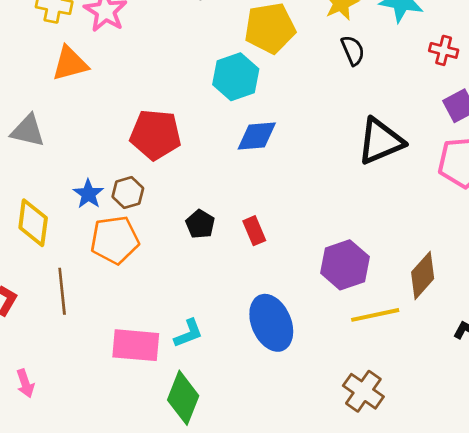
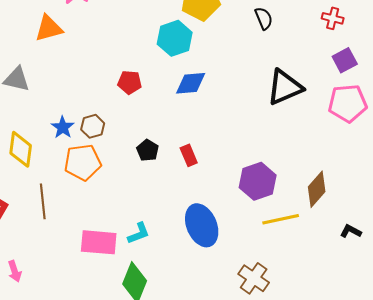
red pentagon: (155, 135) -> (130, 82), moved, size x0.6
brown cross: (363, 391) -> (254, 278), moved

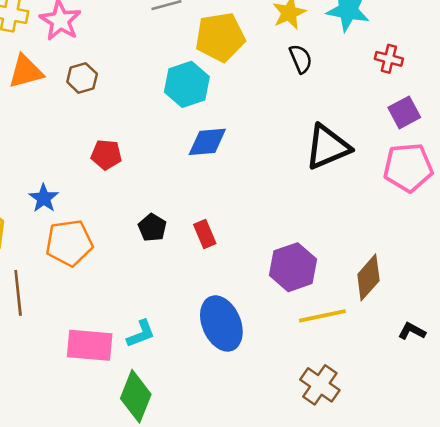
red pentagon: (130, 82) -> (106, 155), moved
brown hexagon: (93, 126) -> (82, 78), moved
brown cross: (254, 278) -> (320, 385), moved

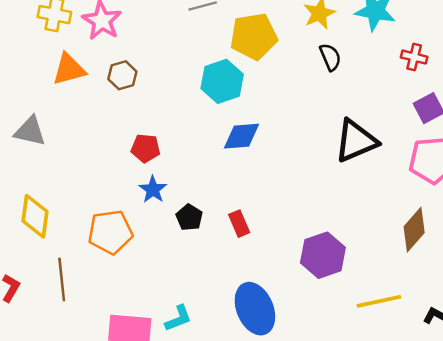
blue star: (44, 198) -> (153, 190), moved
brown diamond: (368, 277) -> (414, 230), moved
yellow line: (322, 316) -> (379, 301), moved

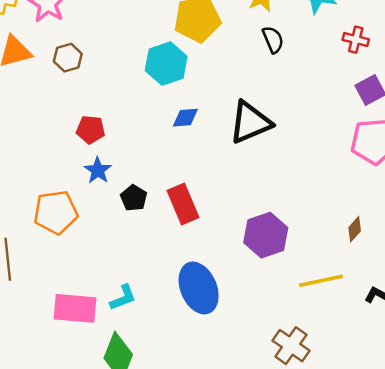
blue diamond: (242, 136) -> (185, 118), size x0.7
black triangle: (356, 141) -> (250, 122), moved
red rectangle: (239, 224) -> (183, 204), size x1.5
brown diamond: (414, 230) -> (355, 229), moved, size x0.6

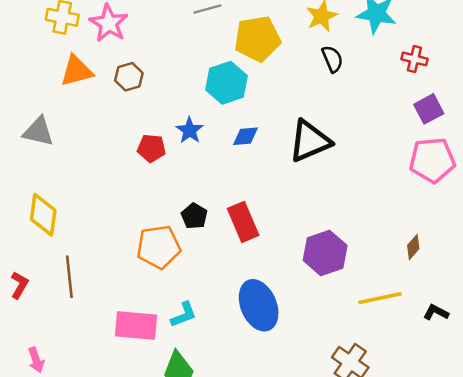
blue star: (98, 170) -> (190, 130), moved
orange pentagon: (56, 212) -> (159, 247), moved

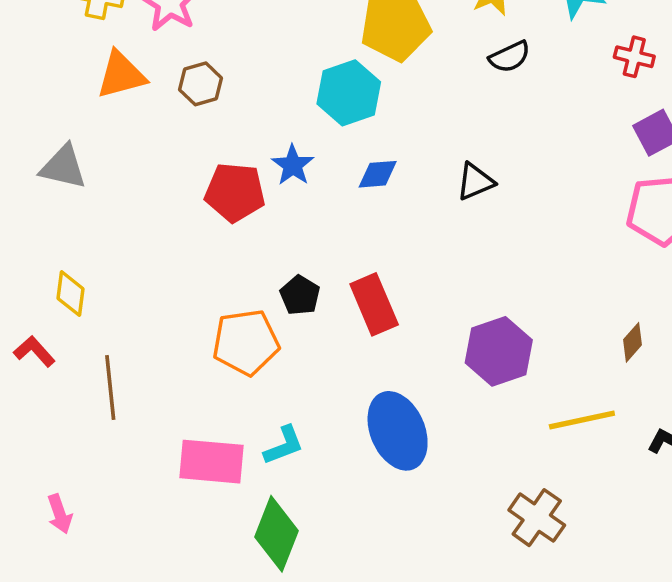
black semicircle: (332, 59) -> (510, 57), turned 88
black triangle: (310, 141) -> (475, 181), size x0.6
red pentagon: (151, 148) -> (235, 192), size x1.4
yellow diamond: (43, 215) -> (70, 294), size x0.7
red L-shape: (19, 285) -> (34, 351), moved, turned -72

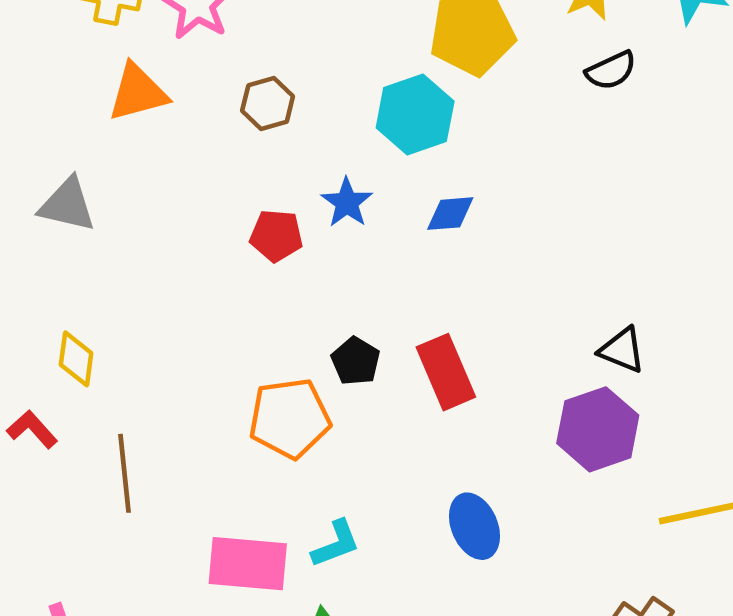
brown hexagon: (201, 84) -> (268, 104), moved
black triangle: (475, 181) -> (622, 350), moved, turned 45
red pentagon: (235, 192) -> (276, 236), size x0.7
blue ellipse: (398, 431) -> (475, 526), size x0.7

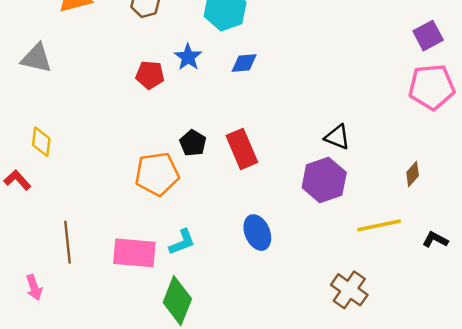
brown line: (124, 473) -> (67, 242), moved

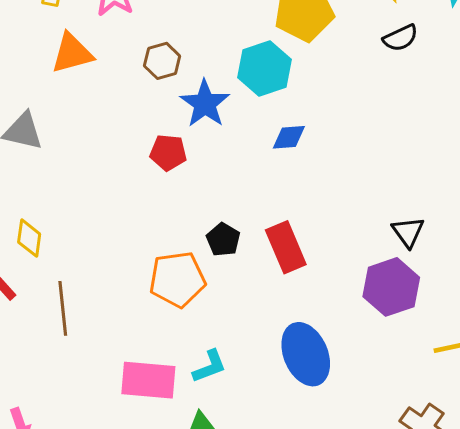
blue star: (188, 57) -> (205, 104), moved, size x1.4
black triangle: (337, 137) -> (408, 232), turned 32
blue ellipse: (257, 233) -> (306, 354), size x1.4
brown line: (67, 242) -> (63, 308), moved

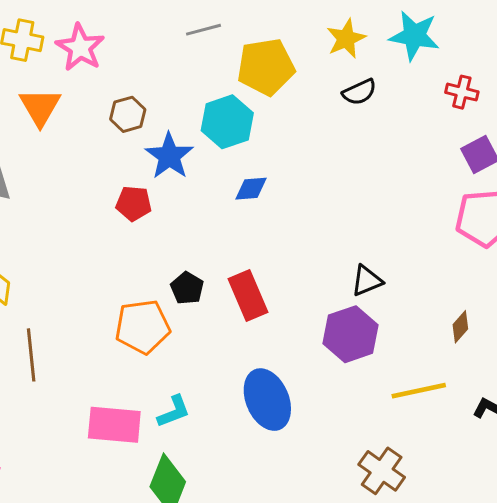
orange triangle: (72, 53) -> (40, 107), turned -45
black triangle: (408, 232) -> (367, 281), turned 44

